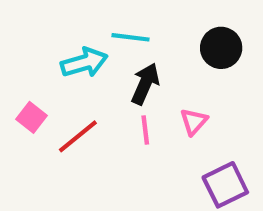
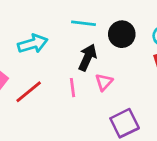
cyan line: (131, 37) -> (83, 23), moved
black arrow: (145, 84) -> (88, 57), moved

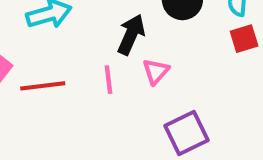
red line: (29, 92) -> (43, 86), turned 32

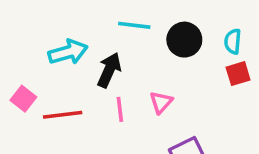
black arrow: (131, 34) -> (109, 70), moved

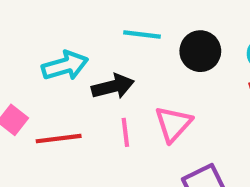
black arrow: (109, 70) -> (113, 87), turned 52
pink triangle: (161, 102) -> (173, 124), size x1.4

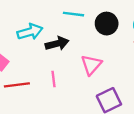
pink line: (125, 132) -> (54, 79), moved
red line: (59, 139) -> (17, 85), moved

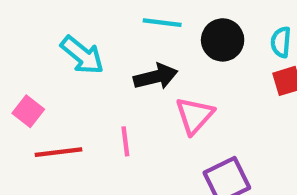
cyan arrow: (30, 32) -> (82, 55), turned 55
black arrow: (57, 44) -> (156, 77), moved

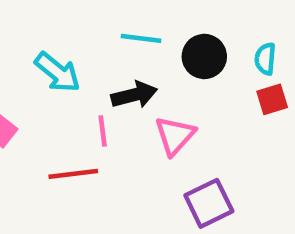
pink line: (125, 141) -> (103, 131), moved
red line: (59, 152) -> (73, 174), moved

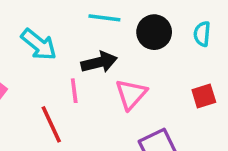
red square: (272, 99) -> (204, 96), moved
red line: (73, 174) -> (51, 124), turned 72

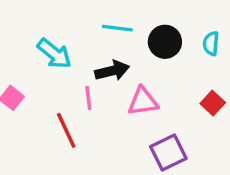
pink triangle: (131, 94) -> (143, 101), turned 40
red square: (204, 96) -> (213, 103), turned -30

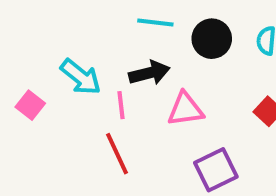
cyan arrow: (54, 54) -> (81, 77), moved
red line: (66, 130) -> (117, 154), moved

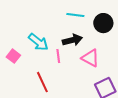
pink triangle: (186, 109) -> (90, 58), turned 36
red line: (117, 154) -> (42, 82), moved

